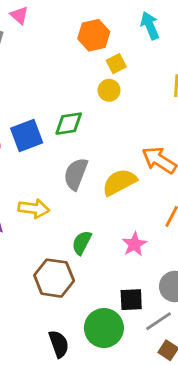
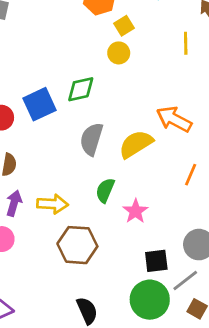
yellow arrow: (34, 209) -> (53, 204), moved
green semicircle: (82, 243) -> (105, 190), moved
pink star: (134, 244) -> (135, 211), moved
green circle: (104, 328) -> (150, 300), moved

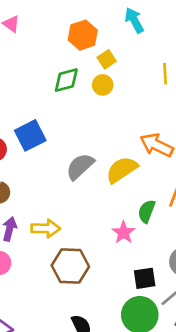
green diamond: (81, 89) -> (66, 80), moved
gray semicircle: (91, 139) -> (80, 166), turned 32
green semicircle: (105, 190) -> (147, 211), moved

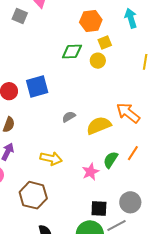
gray semicircle: (80, 166) -> (69, 117), size x0.6
yellow arrow: (46, 228) -> (51, 159), moved
brown hexagon: (70, 266) -> (33, 195), moved

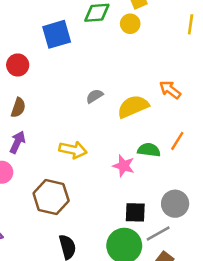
blue square: (37, 86) -> (57, 34), moved
orange arrow: (128, 113) -> (170, 90), size x0.7
green semicircle: (111, 160) -> (149, 150), turned 66
pink star: (91, 172) -> (124, 166), turned -30

